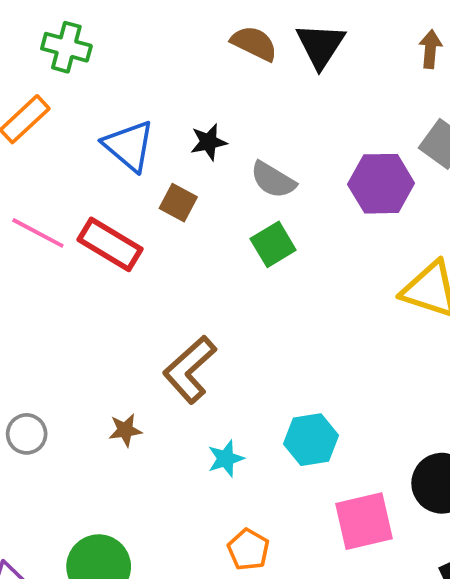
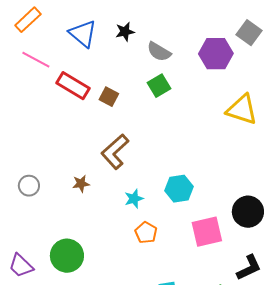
brown square: (178, 203) -> (109, 97), moved
pink line: (38, 233) -> (36, 60), moved
orange pentagon: (248, 550) -> (146, 233), moved

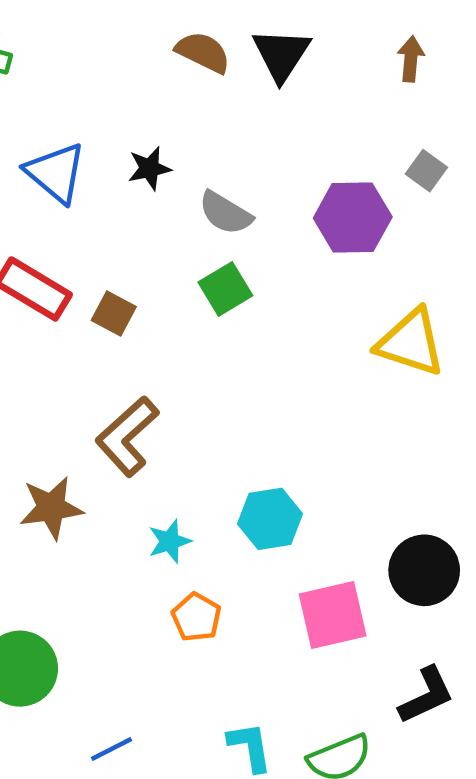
gray square: (249, 33) -> (426, 171), size x0.7
brown star: (81, 184) -> (51, 508), size x1.6

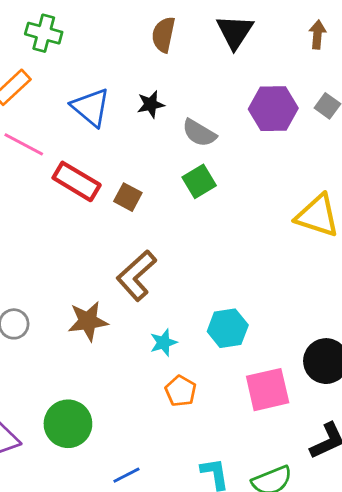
brown semicircle: (203, 52) -> (164, 35), moved, turned -104
purple hexagon: (353, 217) -> (273, 109), moved

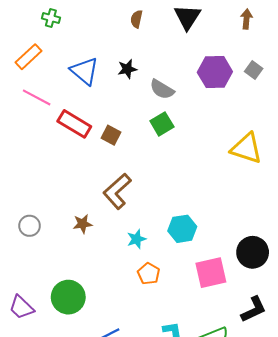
green cross: (44, 33) -> (51, 18), size x0.7
brown semicircle: (164, 35) -> (136, 19), size x0.7
brown star: (88, 321) -> (82, 224), size x0.7

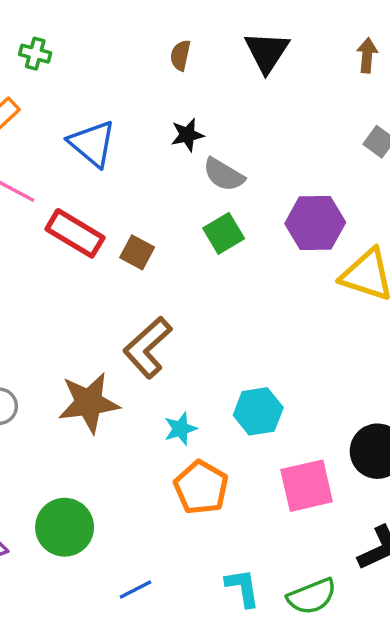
black star: (127, 69) -> (187, 135), moved
purple hexagon: (215, 72) -> (315, 223), moved
brown star: (82, 224) -> (89, 403), size x1.8
orange pentagon: (149, 274) -> (201, 487), size x1.4

